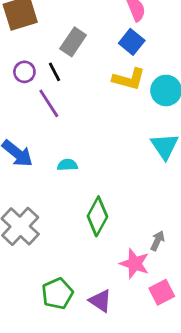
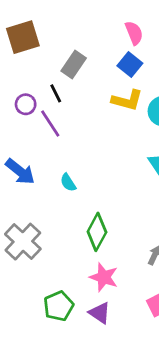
purple circle: (24, 72) -> (26, 104), moved
cyan semicircle: (67, 165) -> (68, 183), turned -120
pink star: (135, 264) -> (104, 277), moved

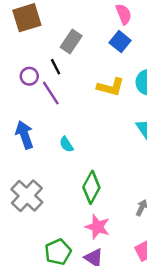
yellow L-shape: (127, 100) -> (111, 87), moved
blue arrow: (20, 172) -> (25, 135), turned -148

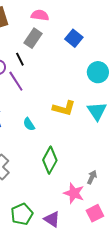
pink semicircle: (124, 14) -> (40, 15), moved, turned -60
yellow L-shape: (111, 87) -> (64, 108), moved
pink star: (97, 227) -> (74, 193), moved

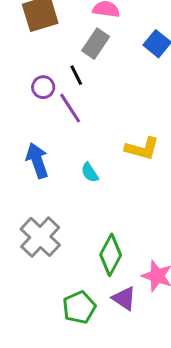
green diamond: (50, 160) -> (111, 255), moved
purple triangle: (52, 219) -> (124, 298), moved

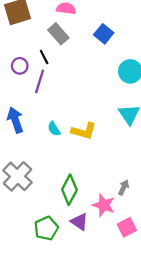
gray rectangle: (96, 44) -> (58, 34), turned -75
purple line: (70, 108) -> (40, 81), turned 50
yellow L-shape: (142, 149) -> (84, 131), moved

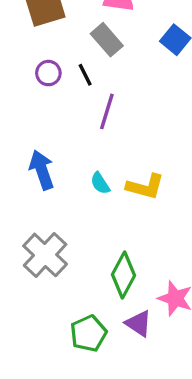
purple circle: (20, 66) -> (48, 73), moved
purple line: (40, 81) -> (107, 111), moved

